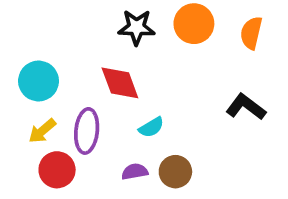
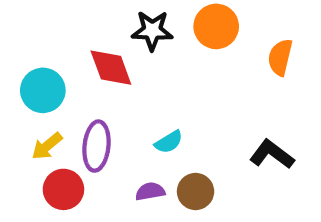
orange semicircle: (251, 33) -> (280, 57), moved
red diamond: (120, 83) -> (111, 68), moved
black L-shape: (246, 107) -> (272, 154), moved

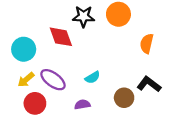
orange semicircle: (280, 57) -> (147, 44), moved
purple ellipse: (96, 146) -> (53, 80), turned -60
brown circle: (196, 191) -> (124, 98), moved

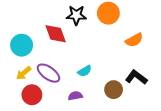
orange semicircle: (147, 44) -> (134, 40), turned -132

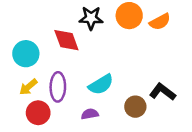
orange semicircle: (134, 40) -> (160, 22), moved
cyan semicircle: (85, 71) -> (101, 84), size x1.5
purple ellipse: (48, 73) -> (58, 87), turned 55

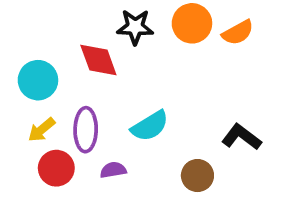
brown circle: (135, 107) -> (197, 176), moved
purple semicircle: (90, 114) -> (113, 170), moved

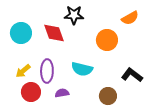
orange circle: (192, 23) -> (107, 40), moved
cyan circle: (38, 80) -> (21, 33), moved
cyan semicircle: (150, 126) -> (82, 69), turned 45

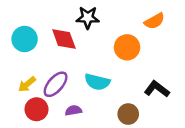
purple ellipse: (47, 71) -> (56, 84), turned 40

